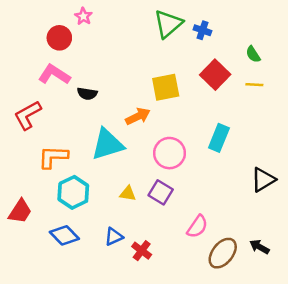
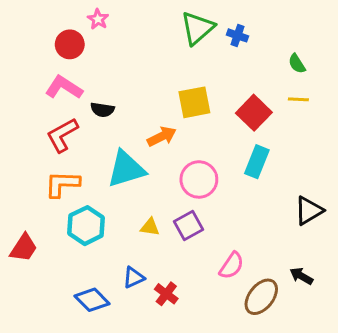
red square: (215, 75) -> (254, 113), moved
red L-shape: (28, 115) -> (62, 135), moved
purple square: (161, 192) -> (189, 226), turned 30
blue diamond: (64, 235) -> (92, 300), moved
black arrow: (259, 247) -> (301, 276), moved

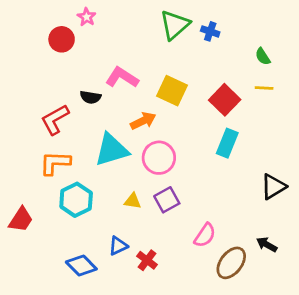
pink L-shape: (64, 87) -> (122, 77), moved
yellow square: (194, 102) -> (172, 91), turned 36
pink circle: (199, 179) -> (159, 158), moved

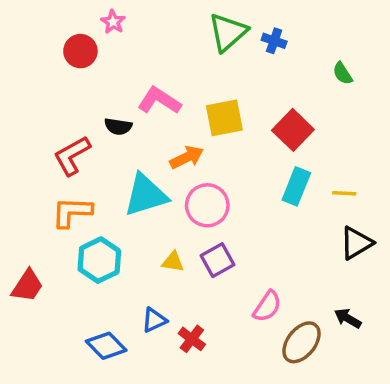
yellow line: (264, 88) -> (344, 193), moved
yellow square: (172, 91) -> (224, 118), turned -36

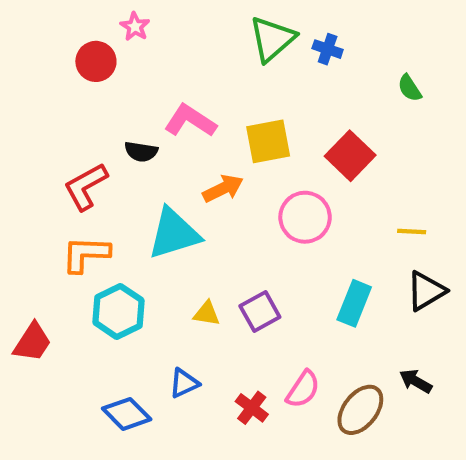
cyan rectangle: (296, 186) -> (354, 303), moved
pink circle: (207, 205) -> (305, 217), moved
pink semicircle: (267, 306) -> (303, 389), moved
red cross: (192, 339) -> (252, 408), moved

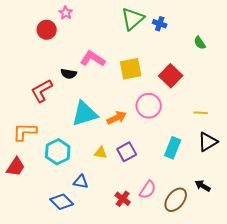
orange arrow: (223, 188) -> (117, 118), moved
orange L-shape: (86, 254) -> (25, 132), moved
blue triangle: (184, 383) -> (81, 182), moved, turned 35

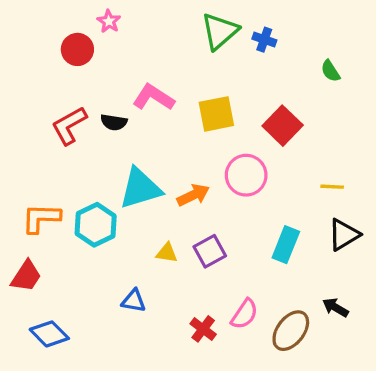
red L-shape: (42, 91) -> (69, 126), moved
cyan hexagon: (58, 152) -> (96, 225), moved
blue diamond: (62, 202) -> (49, 334), moved

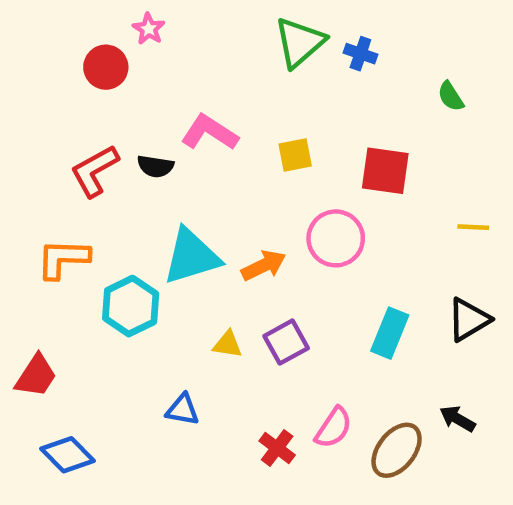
yellow square: (216, 114) -> (295, 155), size x0.7
red square: (283, 126) -> (385, 171), turned -36
yellow line: (332, 187) -> (473, 227), moved
orange L-shape: (41, 218) -> (63, 259), moved

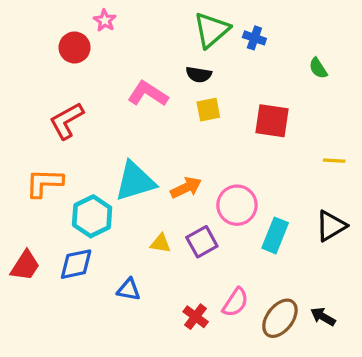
black semicircle: (155, 166) -> (199, 75), moved
pink circle: (336, 238) -> (237, 205), moved
black arrow: (457, 419) -> (323, 317), moved
blue diamond: (68, 455) -> (76, 264), moved, turned -57

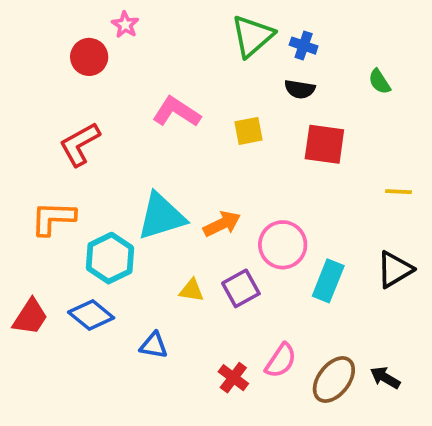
black semicircle: (199, 75) -> (300, 89), moved
blue diamond: (76, 264) -> (91, 315), turned 51

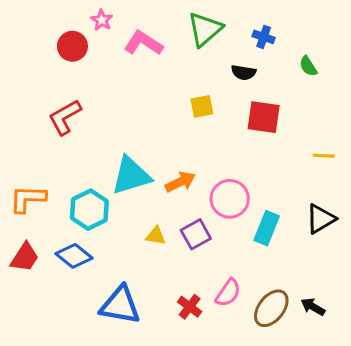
blue cross: (304, 46) -> (264, 37), moved
pink L-shape: (176, 112) -> (143, 43), moved
orange L-shape: (53, 218) -> (28, 199), moved
blue triangle: (154, 345) -> (120, 305), moved, size x1.8

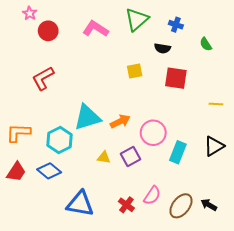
pink star: (102, 20) -> (30, 13), moved

